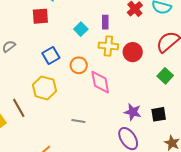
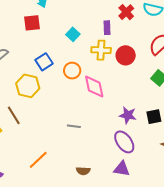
purple rectangle: (105, 22) -> (107, 28), moved
yellow hexagon: (44, 88) -> (28, 86), moved

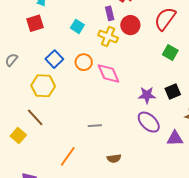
yellow cross: (101, 50) -> (108, 37), turned 30
red circle: (126, 55) -> (130, 25), moved
gray line: (74, 126) -> (95, 126), moved
purple triangle: (122, 169) -> (175, 138), moved

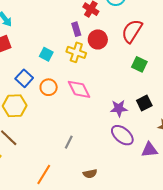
cyan square: (77, 26) -> (46, 54), moved
orange circle: (84, 62) -> (49, 87), moved
gray line: (95, 126) -> (69, 142), turned -56

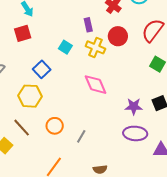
purple rectangle: (76, 29) -> (88, 25), moved
orange circle: (49, 87) -> (55, 126), moved
purple ellipse: (122, 135) -> (135, 133), turned -40

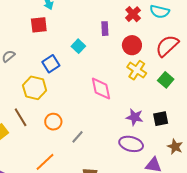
yellow cross: (95, 47) -> (137, 70), moved

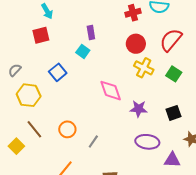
red cross: (133, 14) -> (133, 13), turned 35
purple rectangle: (105, 29) -> (91, 33), moved
yellow hexagon: (35, 88) -> (29, 95), moved
purple star: (135, 117) -> (139, 109), moved

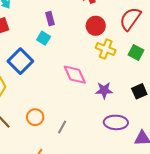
blue square: (58, 72) -> (20, 61), size x1.4

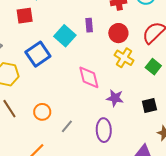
purple rectangle: (50, 19) -> (89, 25), moved
cyan square: (44, 38) -> (65, 36), size x1.5
purple ellipse: (116, 122) -> (104, 130), moved, turned 75

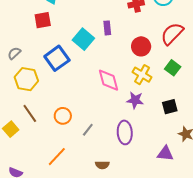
red circle: (118, 33) -> (141, 46), moved
yellow cross: (124, 58) -> (142, 75), moved

